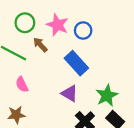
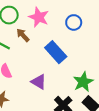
blue circle: (83, 30) -> (74, 22), moved
purple triangle: (70, 93) -> (39, 82), moved

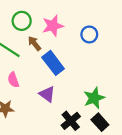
pink star: (39, 17) -> (53, 26), turned 30
blue rectangle: (56, 52) -> (53, 63), moved

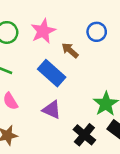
blue circle: (89, 34) -> (97, 32), moved
brown arrow: (34, 43) -> (70, 50), moved

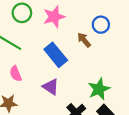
brown arrow: (70, 50) -> (84, 40), moved

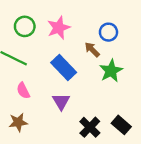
purple triangle: (51, 87) -> (61, 102), turned 30
green star: (99, 89) -> (111, 71), moved

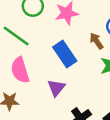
pink semicircle: (23, 91) -> (20, 70), size x1.5

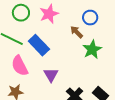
blue rectangle: (65, 54) -> (39, 45), moved

